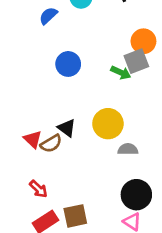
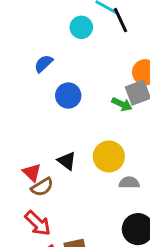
blue semicircle: (48, 16) -> (44, 64), moved
brown semicircle: (51, 144) -> (42, 187), moved
red arrow: (38, 189) -> (38, 223), size x1.4

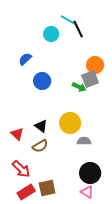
brown semicircle: (42, 187) -> (40, 146), moved

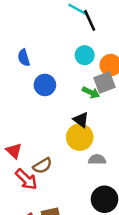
cyan circle: (51, 34) -> (85, 55), moved
blue semicircle: (25, 59) -> (24, 58), turned -64
black triangle: (41, 126) -> (81, 120), moved
red arrow: (21, 169) -> (26, 179), moved

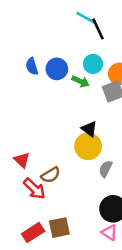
blue circle: (45, 85) -> (57, 69), moved
green arrow: (91, 92) -> (81, 81), moved
gray semicircle: (97, 159) -> (106, 169), turned -63

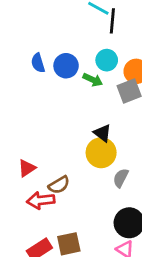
black line: (98, 29) -> (112, 21), turned 30
red triangle: (22, 160) -> (27, 168), turned 42
red arrow: (34, 189) -> (41, 200), turned 130

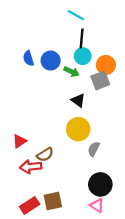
black line: (112, 21) -> (82, 38), moved
black triangle: (102, 133) -> (78, 100), moved

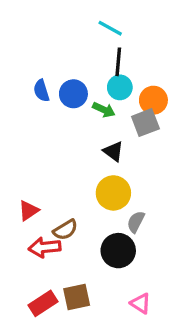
black circle: (100, 184) -> (118, 251), moved

